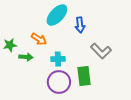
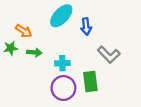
orange arrow: (39, 39) -> (24, 31), moved
green arrow: (26, 57) -> (34, 52), moved

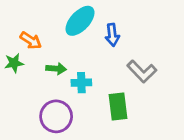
green arrow: (34, 52) -> (56, 69), moved
purple circle: (63, 88) -> (56, 116), moved

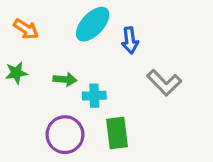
orange arrow: (31, 40) -> (26, 29), moved
green rectangle: (118, 107) -> (117, 133), moved

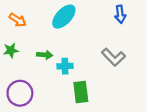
blue arrow: (130, 40) -> (120, 14), moved
purple circle: (65, 135) -> (20, 93), moved

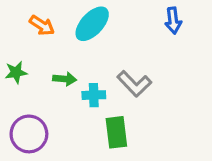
orange arrow: (18, 20) -> (42, 25), moved
gray L-shape: (113, 57) -> (134, 84), moved

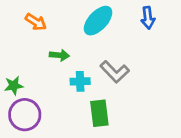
cyan ellipse: (92, 24) -> (98, 21), moved
green star: (16, 72) -> (14, 86), moved
green arrow: (65, 79) -> (59, 55), moved

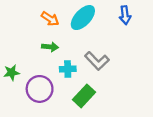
orange arrow: (36, 22) -> (50, 19), moved
green rectangle: (99, 113) -> (84, 96), turned 50
purple circle: (25, 115) -> (40, 89), moved

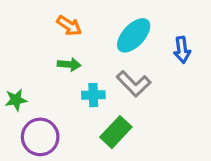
blue arrow: (125, 15) -> (182, 50), moved
cyan ellipse: (83, 18) -> (134, 35), moved
purple circle: (40, 89) -> (40, 137), moved

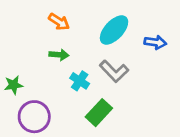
blue arrow: (182, 50) -> (155, 42), turned -75
cyan cross: (93, 95) -> (80, 81), turned 36

